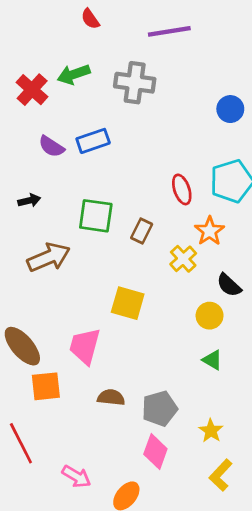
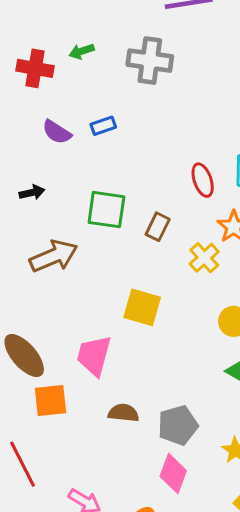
green arrow: (74, 74) -> (82, 51), size x0.7
red cross: (32, 90) -> (35, 68), turned -32
blue rectangle: (93, 141) -> (103, 126), size x0.7

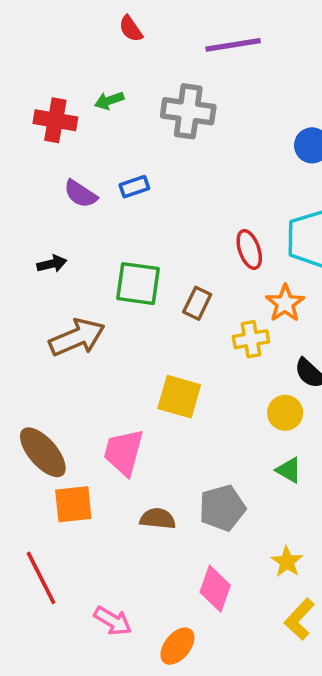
yellow cross: (204, 258) -> (251, 339), turned 32
gray pentagon: (178, 425) -> (222, 508), moved

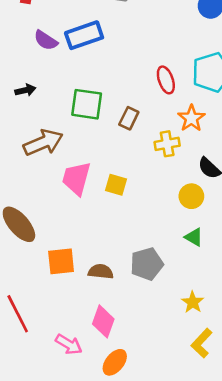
blue rectangle: (134, 187) -> (84, 35), size x1.8
yellow square: (179, 397) -> (116, 185), size x0.7
pink trapezoid: (124, 452) -> (76, 178), moved
orange square: (73, 504) -> (61, 261), moved
pink diamond: (215, 589) -> (103, 321), moved

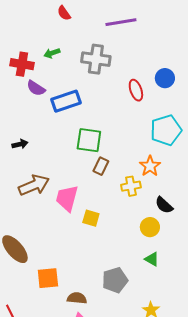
purple semicircle: (46, 40) -> (36, 88), moved
red ellipse: (166, 80) -> (136, 90), moved
green square: (87, 104) -> (89, 140), moved
pink trapezoid: (76, 178) -> (67, 198), moved
brown semicircle: (101, 272) -> (77, 298), moved

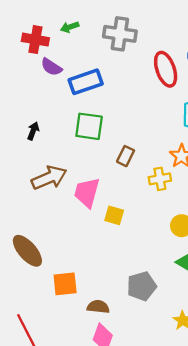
red ellipse: (136, 90) -> (166, 69), size x1.4
green square: (89, 140) -> (89, 126), moved
black arrow: (20, 144) -> (33, 131), turned -56

